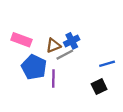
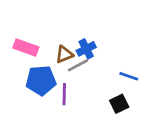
blue line: (107, 64) -> (129, 76), turned 35
blue pentagon: (34, 67) -> (41, 80), turned -30

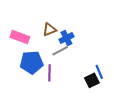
brown triangle: (64, 54) -> (50, 30), moved
blue line: (129, 76) -> (99, 72), moved, turned 48

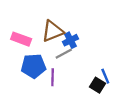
brown triangle: (50, 30) -> (53, 31), size x1.5
black square: (92, 80) -> (97, 85), turned -32

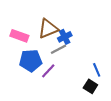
purple line: (53, 77) -> (48, 71), turned 42
black square: (97, 85) -> (90, 86), moved

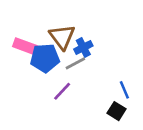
brown triangle: (48, 29) -> (62, 37), turned -45
blue pentagon: (31, 61) -> (45, 58), moved

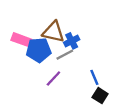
brown triangle: (62, 37) -> (53, 32), turned -40
blue line: (124, 90) -> (94, 77), moved

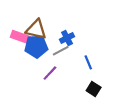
brown triangle: (53, 32) -> (36, 29), moved
blue line: (94, 77) -> (88, 62), moved

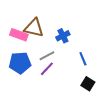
blue pentagon: (36, 46) -> (20, 63), moved
gray line: (61, 51) -> (47, 56), moved

